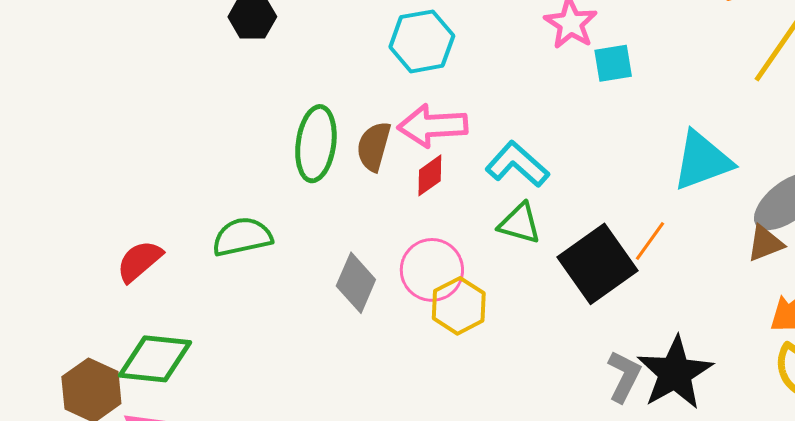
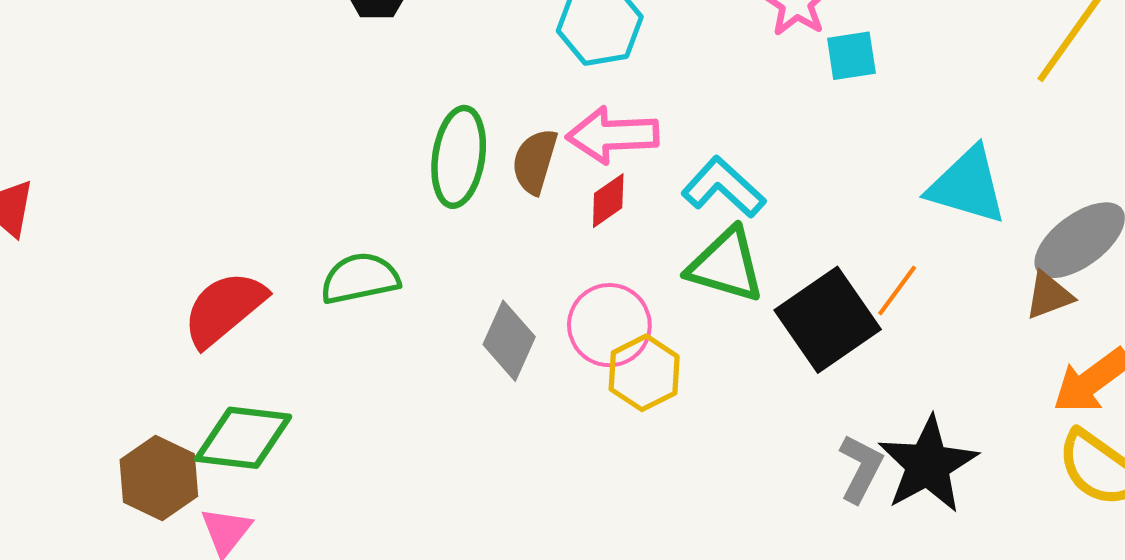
cyan triangle: (702, 161) -> (967, 186), turned 36
green triangle: (520, 223) -> (726, 265), size x1.4
red semicircle: (139, 261) -> (224, 309), size x1.4

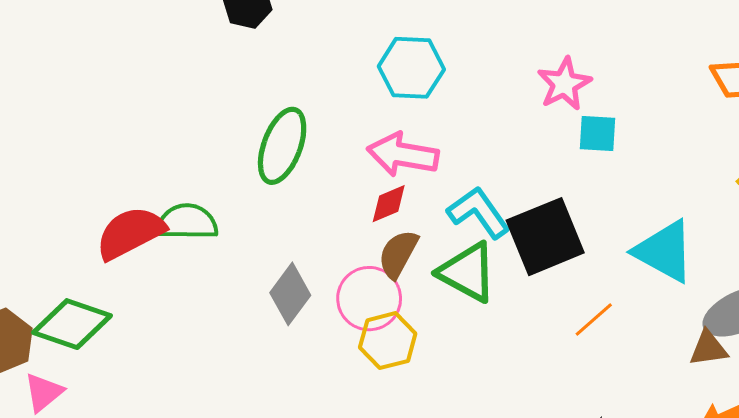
brown semicircle: (535, 161) -> (398, 254), moved
red semicircle: (224, 309) -> (130, 233), moved
black square: (828, 320) -> (545, 237), moved

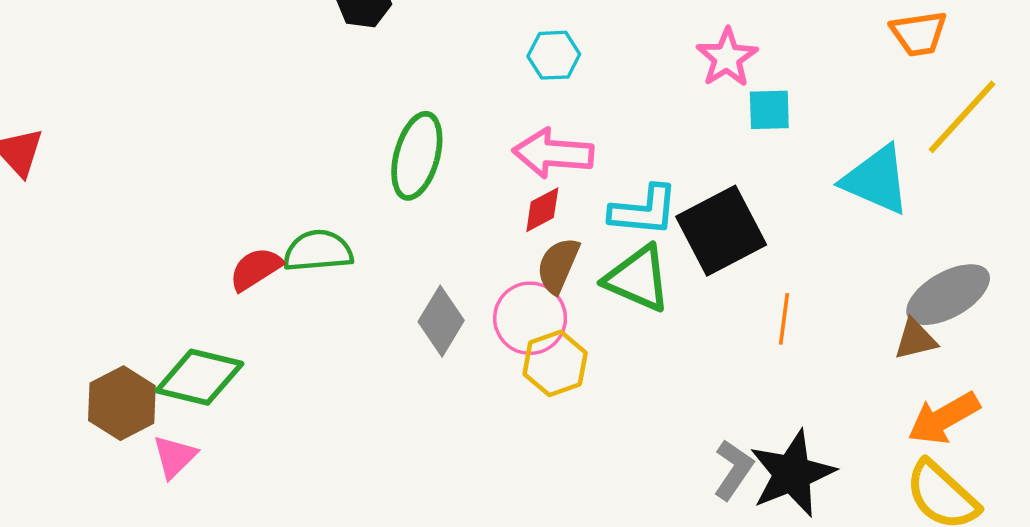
cyan hexagon: (411, 68) -> (554, 55), size x0.7
cyan L-shape: (479, 212) -> (644, 211), turned 136
red semicircle: (130, 233) -> (256, 269), size x0.7
cyan triangle: (664, 251) -> (876, 180), moved
orange line: (594, 320) -> (784, 319), turned -36

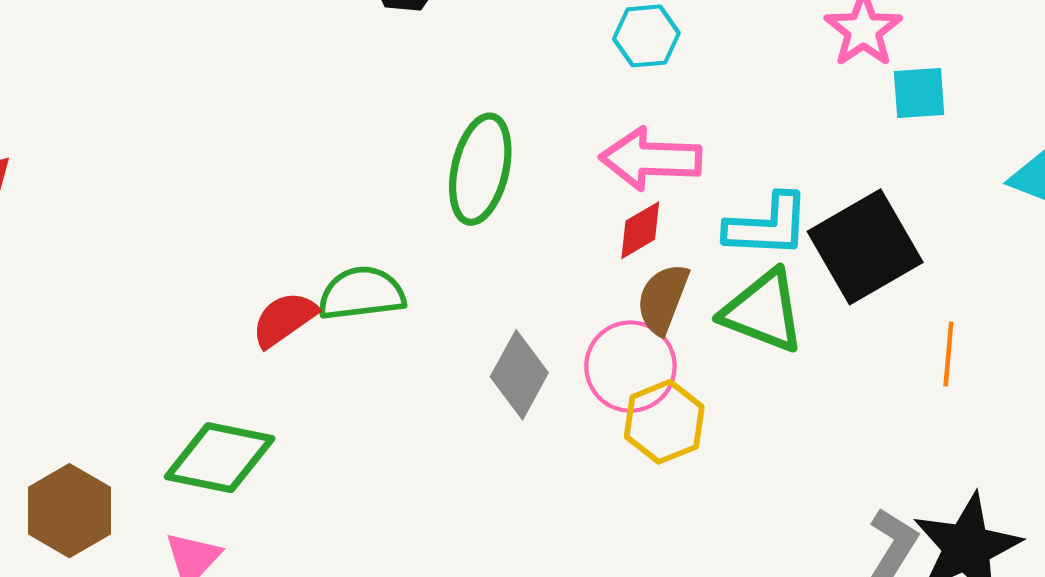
brown hexagon: (122, 403) -> (69, 511), moved

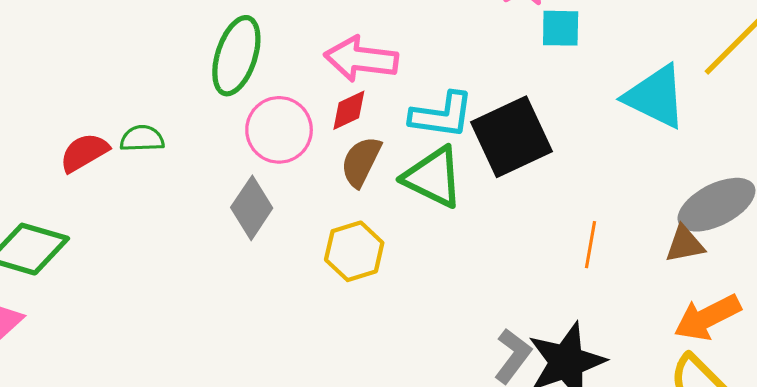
green semicircle: (362, 293) -> (142, 139), size x0.7
orange line: (948, 354) -> (591, 245), moved
pink circle: (630, 367) -> (279, 130), moved

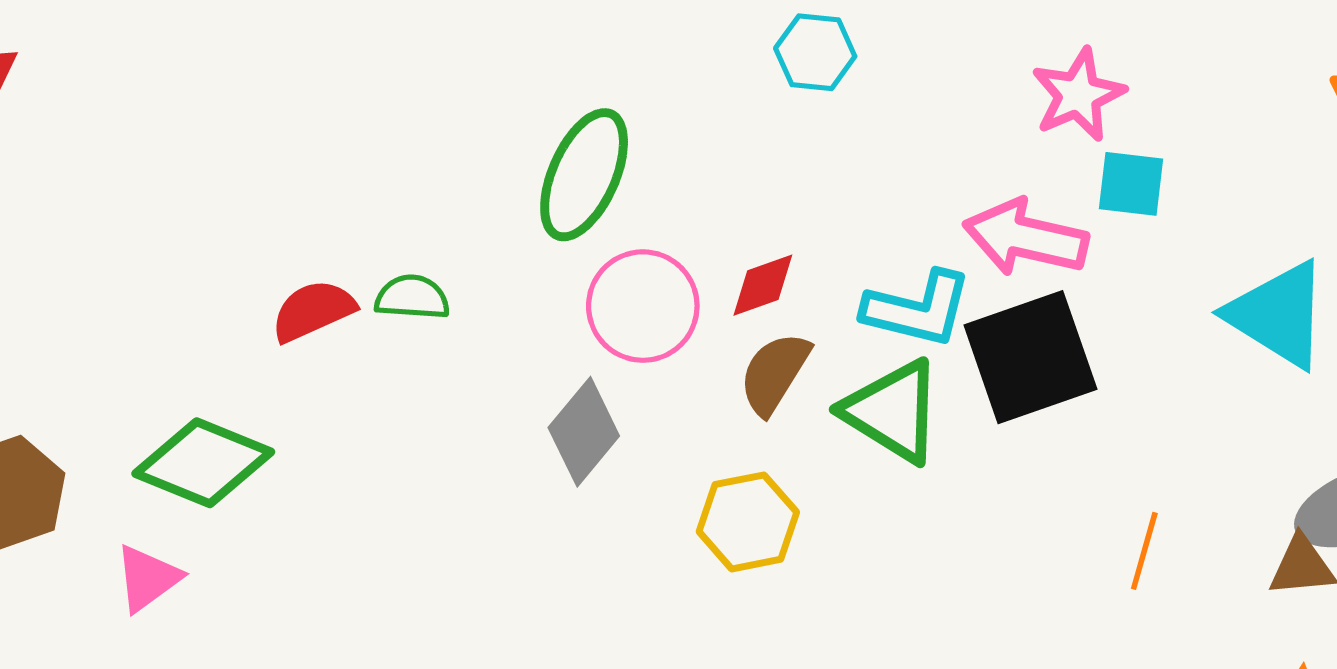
pink arrow: (361, 59) -> (1026, 238), moved

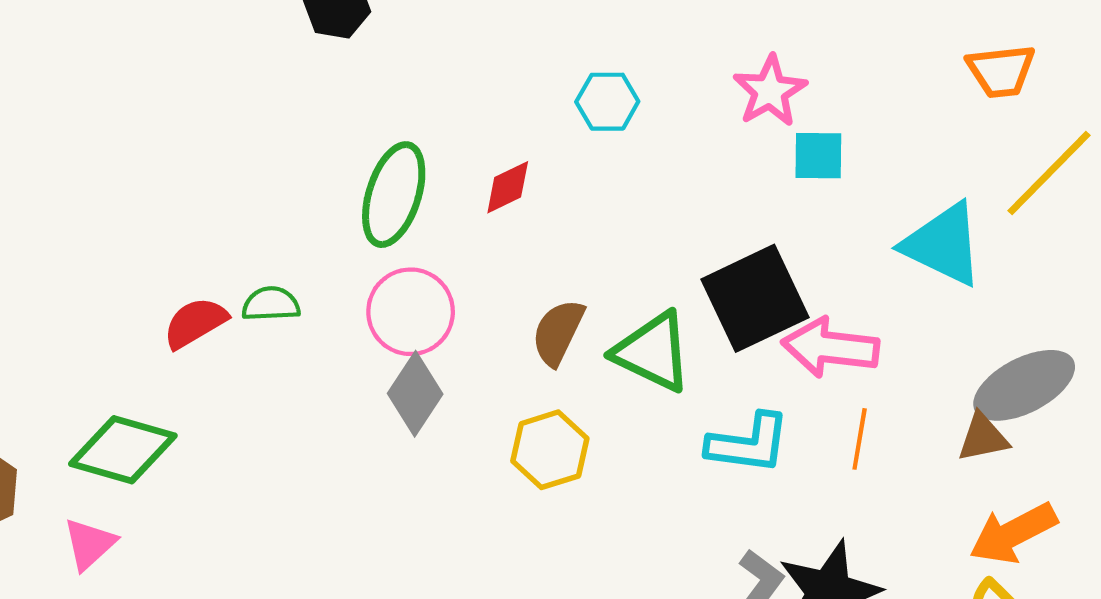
cyan hexagon: (815, 52) -> (607, 102), moved
pink arrow: (1026, 238) -> (830, 347), moved
red diamond: (763, 285) -> (508, 187), moved
pink circle: (643, 306) -> (411, 312), moved
cyan L-shape: (917, 309) -> (748, 444), moved

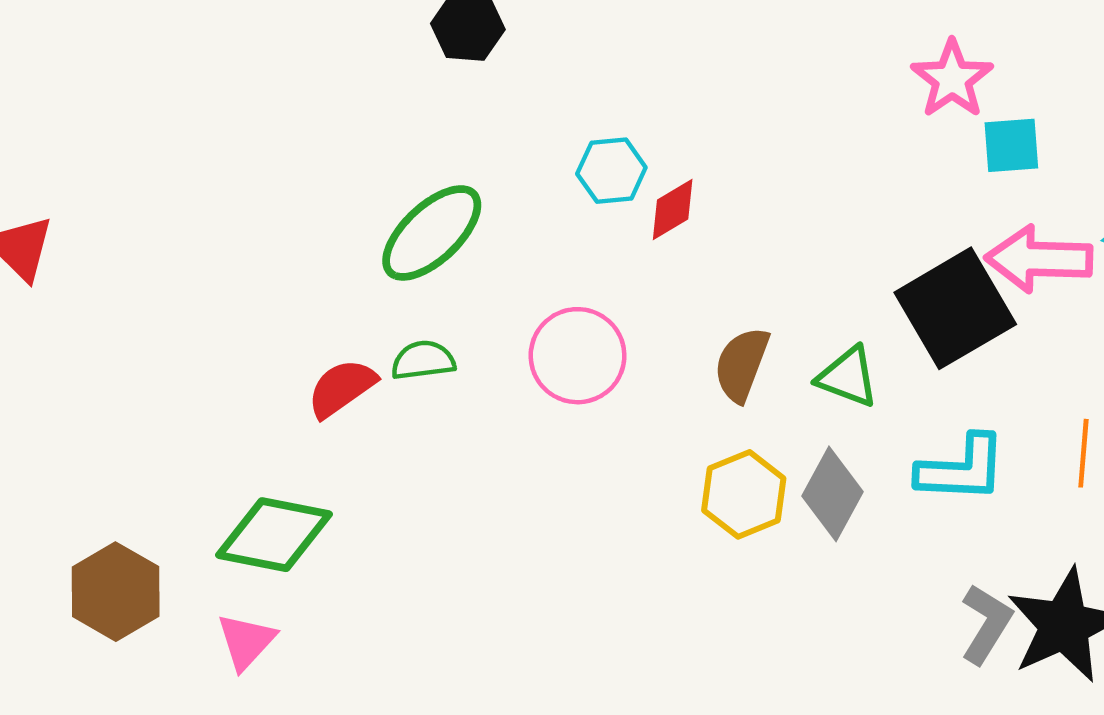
cyan hexagon: (607, 102) -> (611, 171), moved
green ellipse: (394, 195) -> (432, 233), moved, turned 34
pink arrow: (830, 347) -> (1039, 259), moved
green triangle: (653, 352) -> (848, 377), size x0.7
gray diamond: (415, 394) -> (833, 494), moved

